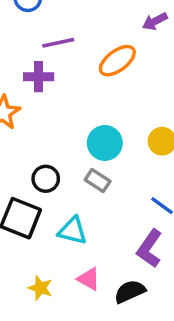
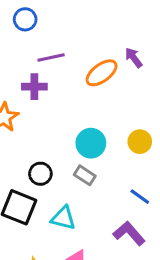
purple arrow: (155, 21) -> (134, 58), moved, turned 80
purple L-shape: (150, 249) -> (129, 233), turned 104

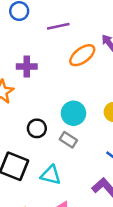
purple line: (51, 58) -> (58, 26), moved
black circle: (40, 174) -> (37, 128), moved

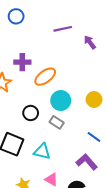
purple line: (58, 26) -> (63, 29), moved
orange ellipse: (82, 55) -> (45, 77), moved

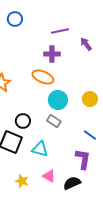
purple cross: (22, 62) -> (52, 54), moved
orange ellipse: (45, 77) -> (43, 77), turned 60
black circle: (31, 113) -> (23, 121), moved
purple L-shape: (87, 162) -> (83, 159), turned 50

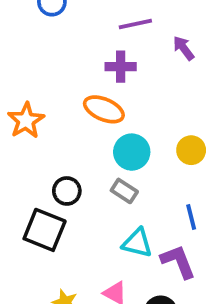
blue line: (90, 135) -> (191, 217), turned 40
cyan triangle: (40, 149) -> (137, 243), moved
purple L-shape: (83, 159) -> (178, 261), turned -30

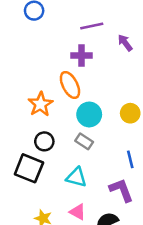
orange ellipse: (104, 109) -> (70, 85), turned 40
orange star: (26, 120) -> (40, 104), moved
cyan triangle: (137, 243) -> (76, 177), moved

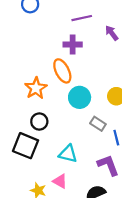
gray rectangle: (84, 141) -> (98, 124), moved
pink triangle: (78, 212) -> (60, 181), moved

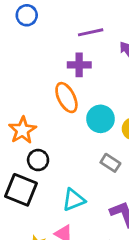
orange star: (36, 88) -> (22, 130), moved
cyan circle: (80, 97) -> (101, 119), moved
cyan triangle: (68, 154) -> (74, 200), turned -36

